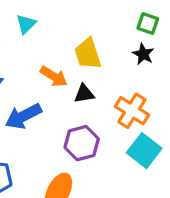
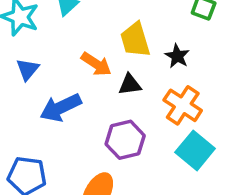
black star: (143, 54) -> (177, 56), moved

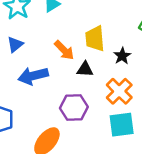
cyan square: (195, 150) -> (122, 125), turned 32

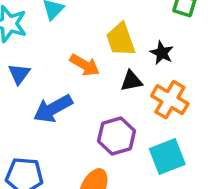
black triangle: (85, 69) -> (131, 81), moved
cyan square: (122, 125) -> (167, 157), moved

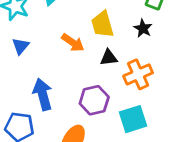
black star: (162, 53) -> (143, 28), moved
orange cross: (170, 100) -> (138, 74), turned 32
blue arrow: (53, 109) -> (43, 94), moved, turned 100

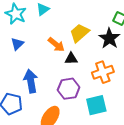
yellow trapezoid: (102, 24) -> (79, 33), turned 60
black star: (143, 28) -> (109, 38), size x1.5
black triangle: (109, 58) -> (71, 59), moved

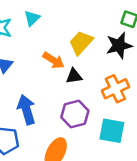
black star: (109, 38) -> (119, 45), turned 30
cyan square: (96, 105) -> (112, 131), turned 30

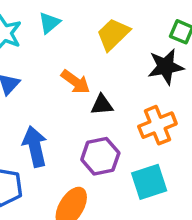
yellow trapezoid: (81, 43) -> (113, 34), moved
cyan square: (112, 131) -> (149, 182), turned -32

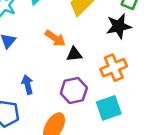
blue arrow: (35, 147) -> (27, 85), size x0.7

